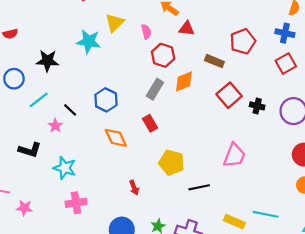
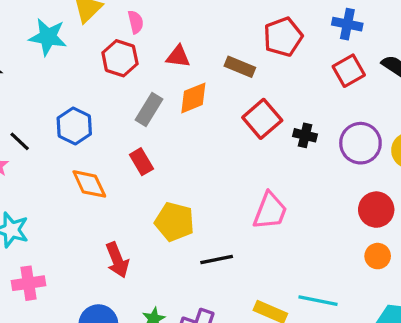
red triangle: (187, 29) -> (178, 57), moved
red hexagon: (163, 55) -> (120, 58), moved
red arrow: (134, 188) -> (117, 260), size x1.5

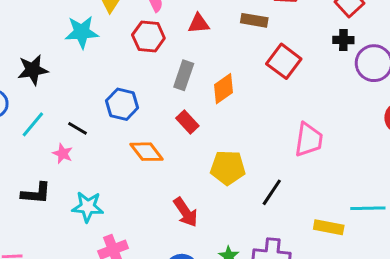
orange diamond: (193, 98) -> (223, 89), moved
black cross: (305, 135) -> (343, 40), moved
black line: (217, 260) -> (272, 192), turned -32

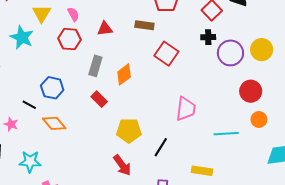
cyan star: (82, 32) -> (22, 37), turned 30
black line: (78, 128) -> (29, 105), moved
orange diamond: (146, 152) -> (54, 123), moved
cyan line: (368, 208) -> (226, 134), moved
red arrow: (186, 212) -> (122, 165), moved

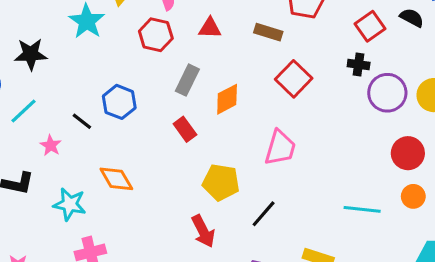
pink trapezoid: (186, 109) -> (280, 148), moved
orange diamond: (54, 123) -> (116, 179), moved

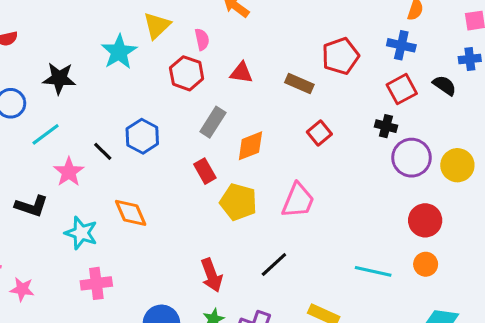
red square: (294, 79) -> (319, 133), size x0.7
pink star: (51, 145) -> (69, 172), size x1.4
yellow pentagon: (221, 182) -> (238, 202), moved

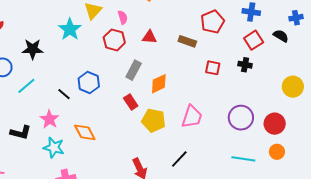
red square: (319, 133) -> (213, 68), moved, turned -35
purple circle: (412, 158) -> (241, 118), moved
pink star: (69, 172) -> (49, 119), moved

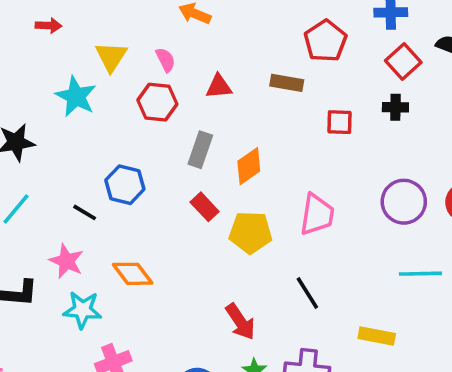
black line: (179, 159) -> (307, 293), turned -66

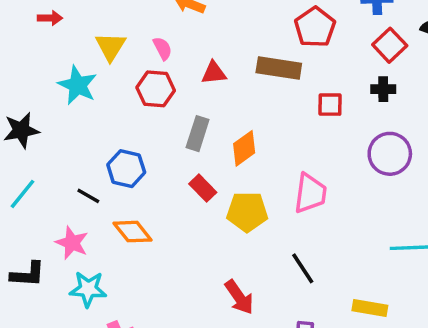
brown rectangle: (287, 83) -> (279, 68), size x1.4
purple circle: (404, 202) -> (390, 154), moved
orange diamond: (133, 274) -> (133, 232), moved

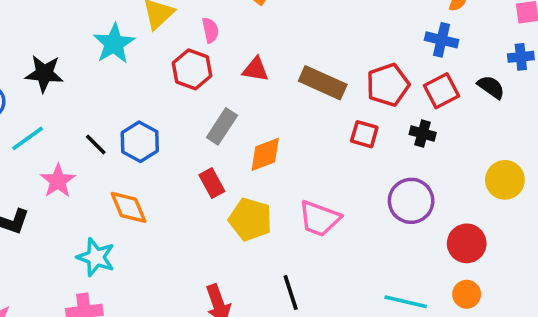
red pentagon: (315, 27) -> (388, 85), moved
pink trapezoid: (310, 193) -> (319, 219), turned 87
black line: (88, 196) -> (96, 145), moved
pink star: (72, 243) -> (58, 181), moved
cyan star: (88, 289) -> (96, 257), moved

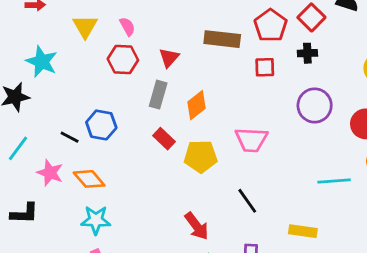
cyan star: (114, 44) -> (42, 62), moved
red triangle: (256, 69) -> (169, 58), moved, turned -40
orange diamond: (129, 207) -> (89, 179), moved

